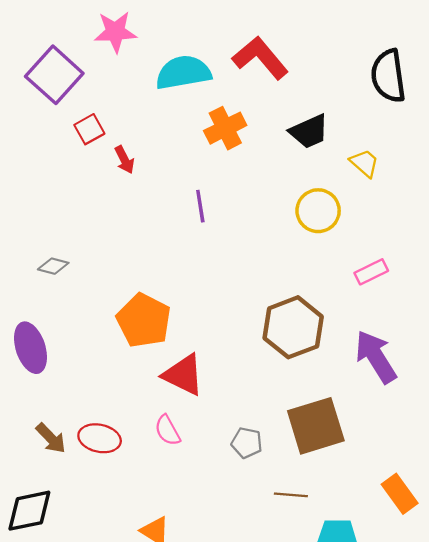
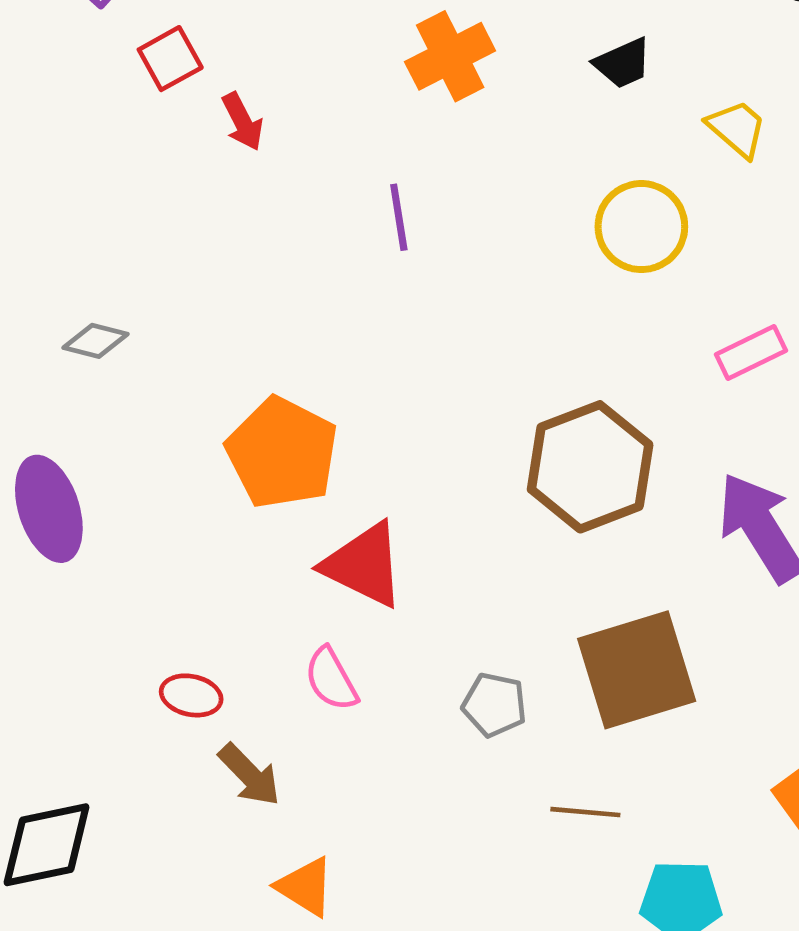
black trapezoid: (309, 131) -> (623, 63), size x0.7
brown arrow: (51, 438) -> (249, 775), moved
red ellipse: (100, 438) -> (191, 695), size x0.7

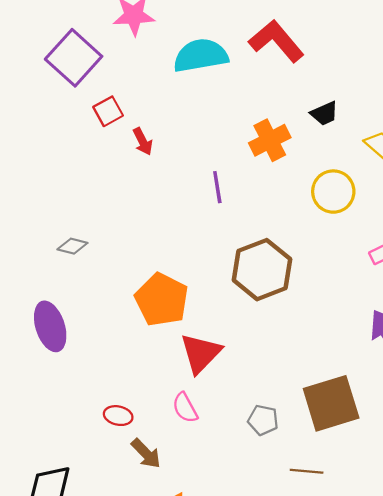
orange cross: (450, 56) -> (270, 140), moved
brown hexagon: (590, 467) -> (262, 270), moved
red triangle: (364, 565) -> (201, 353), turned 48

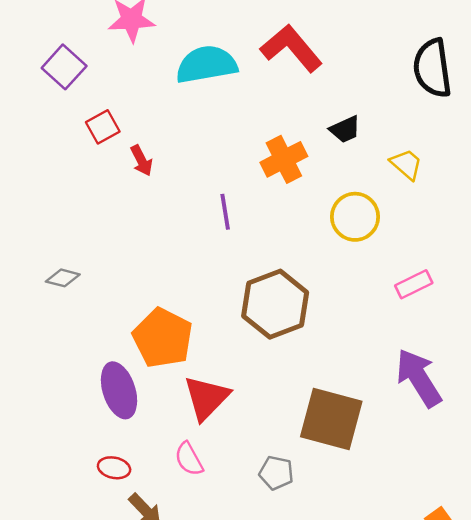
purple square: (74, 58) -> (64, 67), size x0.7
purple ellipse: (50, 326) -> (119, 390), moved
brown square: (331, 403) -> (331, 419), moved, turned 32

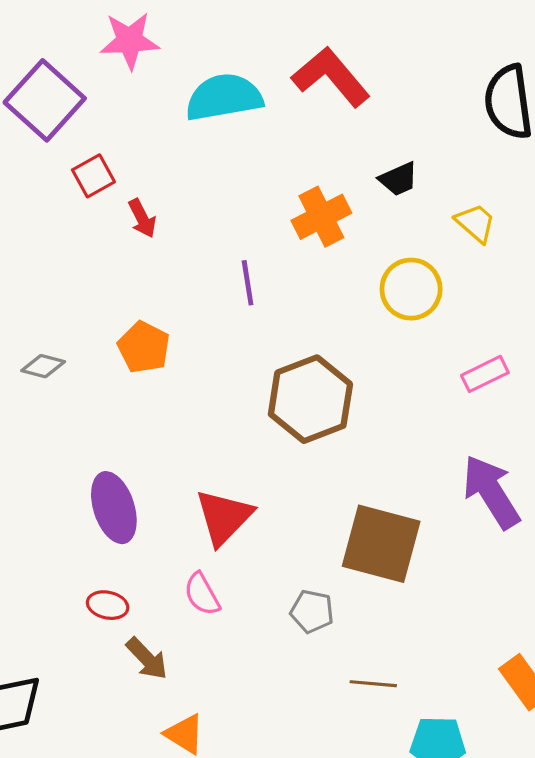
purple square: (64, 67) -> (45, 100), size x1.4
orange pentagon: (163, 338) -> (144, 347), moved, size x0.7

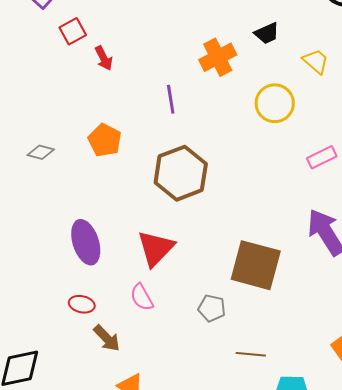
brown hexagon: (310, 399) -> (181, 173), moved

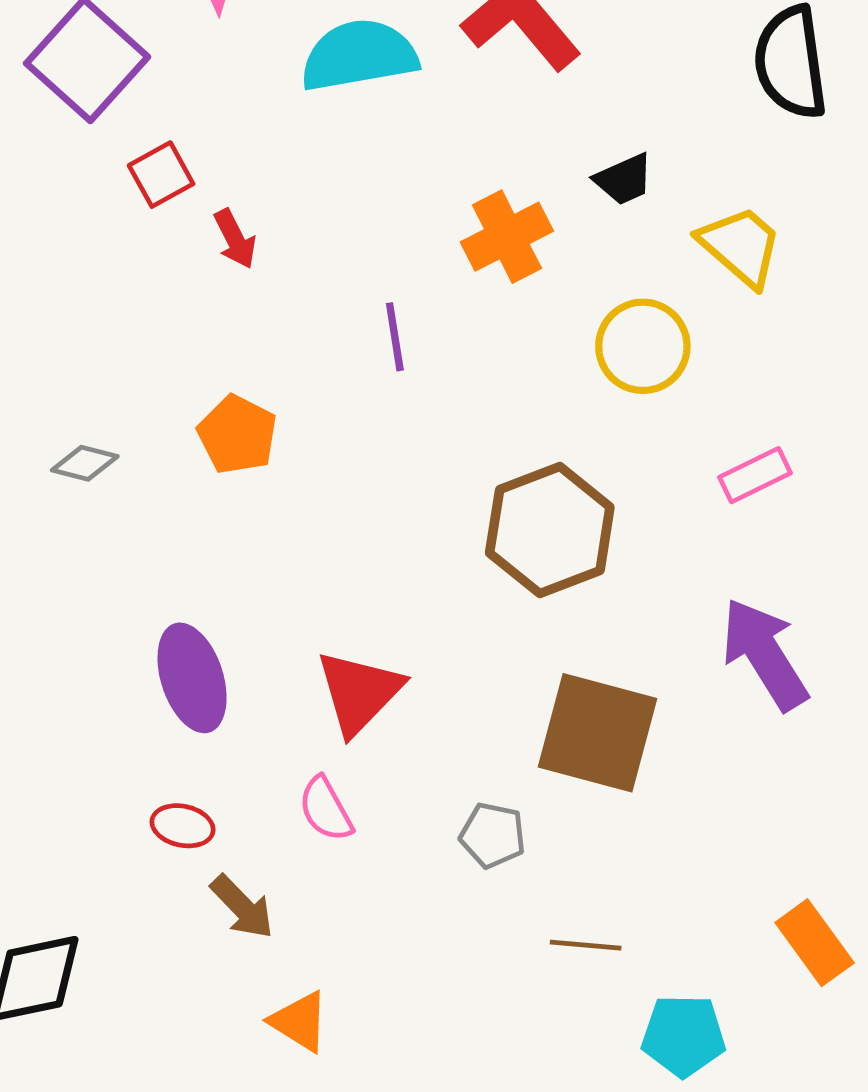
yellow trapezoid: (316, 61) -> (741, 246), size x1.4
brown hexagon: (181, 173) -> (550, 530), moved

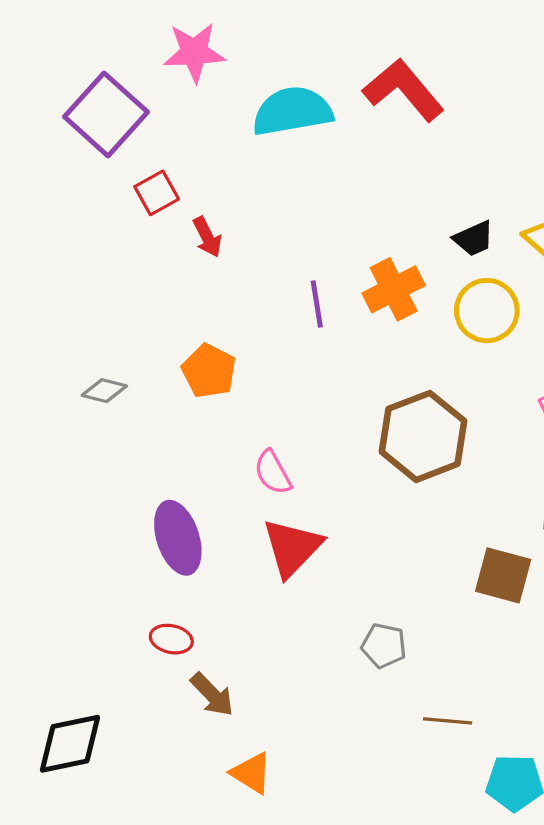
black trapezoid: (624, 179) -> (474, 239), moved
orange cross: (507, 237) -> (394, 289), moved
brown square: (598, 733) -> (503, 575), moved, size x0.7
pink semicircle: (326, 809) -> (273, 472), moved

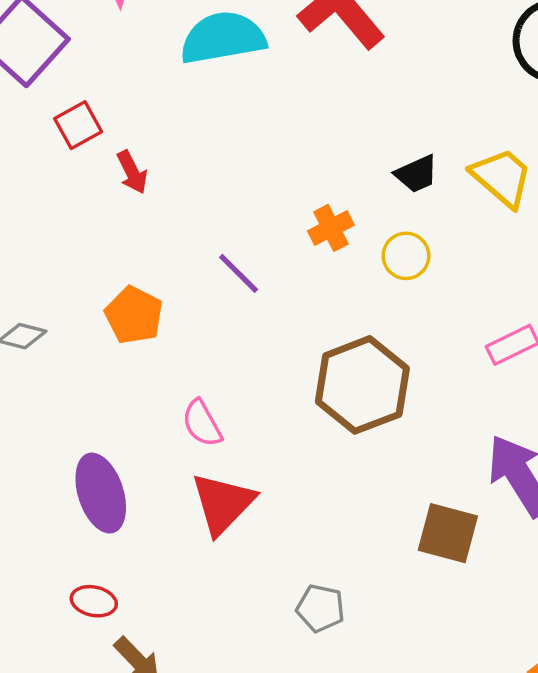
orange cross: (394, 289) -> (331, 228), size x0.7
purple line: (317, 304) -> (239, 273), moved, turned -36
yellow circle: (487, 311) -> (406, 256), moved, size x0.7

